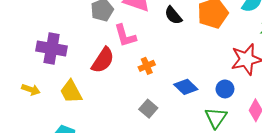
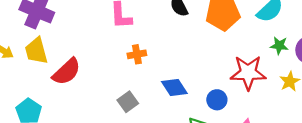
red semicircle: (103, 60) -> (67, 72), moved
yellow trapezoid: (71, 92) -> (36, 51), moved

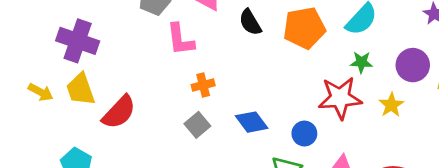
green star: (279, 46) -> (361, 62), moved
gray square: (128, 102) -> (197, 125), moved

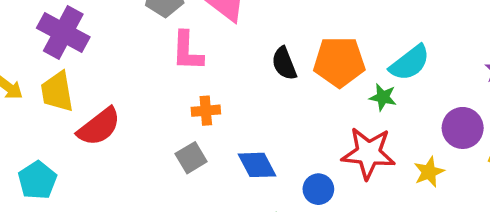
black semicircle: (250, 22) -> (284, 63), moved
green star: (361, 62) -> (383, 97), moved

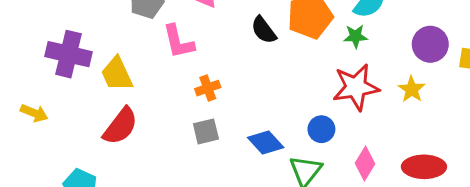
yellow trapezoid: (57, 92) -> (117, 74), moved
gray square: (191, 158) -> (206, 131), turned 32
blue diamond: (257, 165) -> (266, 142), moved

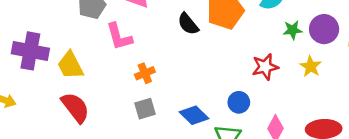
green star: (355, 36) -> (293, 30), moved
red star: (356, 87) -> (265, 67), size x0.7
red semicircle: (120, 126) -> (75, 108), turned -72

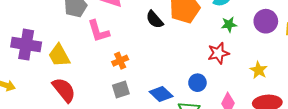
green star: (293, 30) -> (229, 24), moved
yellow star: (311, 66) -> (259, 70), moved

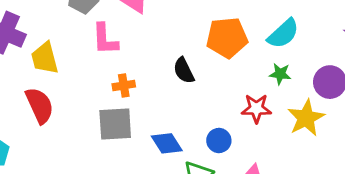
black semicircle: (155, 20) -> (184, 71), moved
yellow star: (259, 70) -> (306, 118), moved, size x1.5
gray square: (121, 90) -> (115, 124), size x1.5

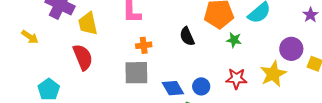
green star: (280, 74) -> (234, 40), moved
red star: (256, 108) -> (236, 79), moved
blue circle: (219, 141) -> (201, 86), moved

